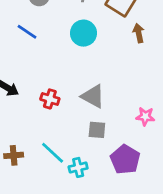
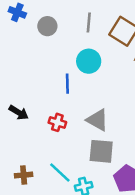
blue line: (27, 32) -> (67, 84), moved, turned 54
gray square: (97, 130) -> (101, 151), size x1.5

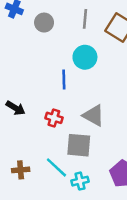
gray square: (101, 151) -> (79, 145), moved

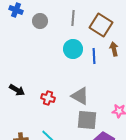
blue line: (64, 80) -> (94, 56), moved
gray square: (79, 145) -> (87, 120), moved

